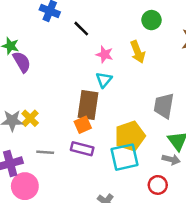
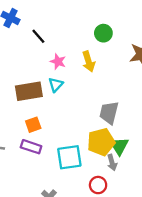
brown rectangle: (88, 105) -> (29, 91), moved, turned 68
yellow pentagon: (130, 136) -> (101, 142), moved
gray arrow: (171, 159) -> (112, 162), turned 56

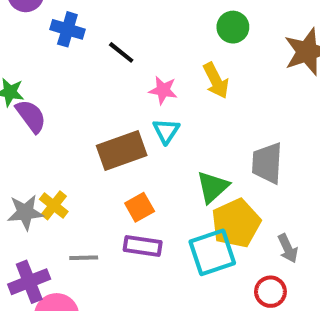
yellow pentagon: (101, 142) -> (236, 223), moved
green triangle: (119, 146) -> (213, 187), moved, turned 30

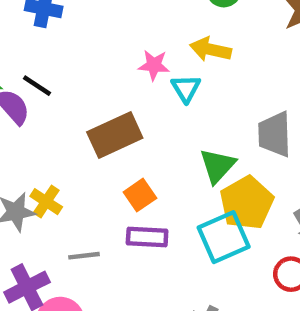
black line: (121, 52) -> (37, 86), moved
yellow arrow: (216, 81) -> (211, 49), turned 135
cyan triangle: (166, 131) -> (186, 88), moved

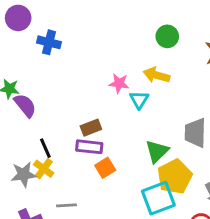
black line: (37, 86) -> (45, 148), moved, turned 30
brown rectangle: (115, 135) -> (91, 128), size x0.6
purple rectangle: (147, 237) -> (89, 147), moved

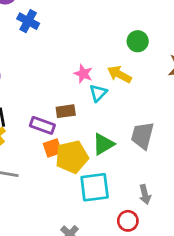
brown rectangle: (91, 128) -> (66, 111), moved
yellow pentagon: (175, 177) -> (72, 157), moved

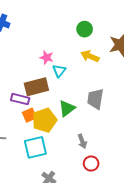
yellow arrow: (119, 74) -> (90, 56), moved
brown rectangle: (66, 111) -> (36, 87), size x1.6
cyan square: (95, 187) -> (35, 147), moved
gray arrow: (145, 194) -> (82, 141), moved

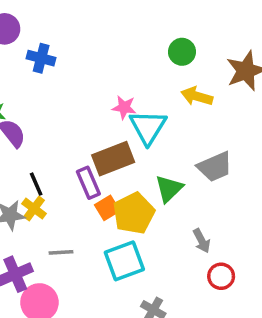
cyan triangle: (59, 71) -> (148, 127), size x1.6
purple rectangle: (20, 99) -> (88, 183), turned 60
gray trapezoid: (95, 99) -> (215, 167), turned -115

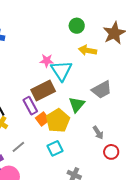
gray line: (61, 252) -> (18, 147), turned -32
cyan square: (124, 261) -> (55, 148), size x0.7

